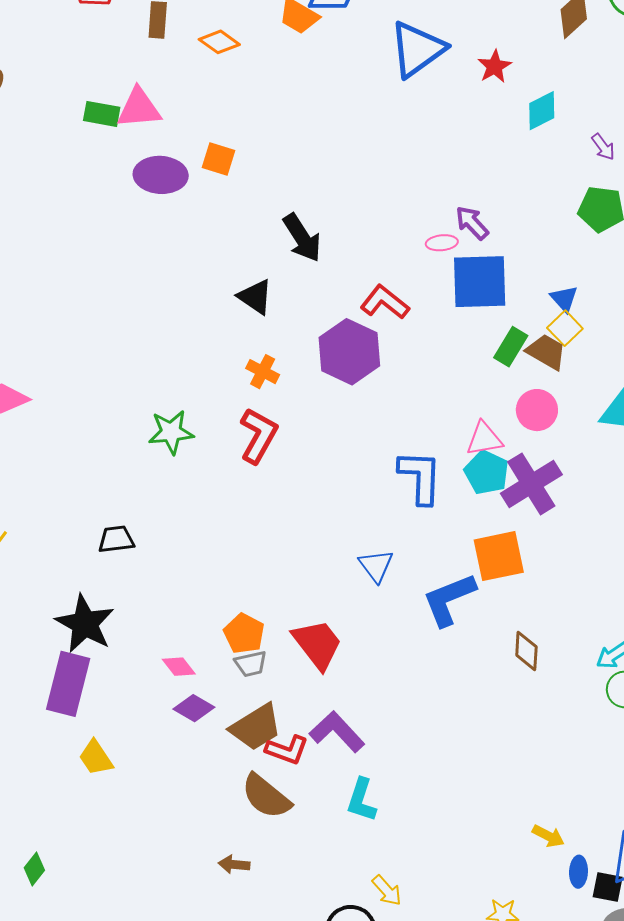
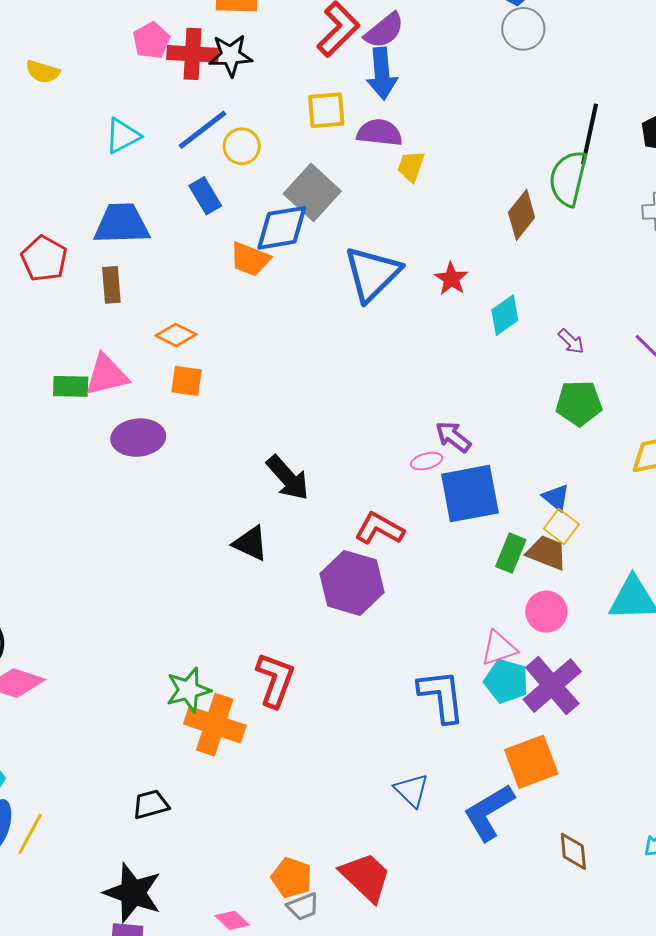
orange diamond: (219, 42) -> (176, 335), moved
orange square: (218, 159) -> (187, 381), moved
orange cross: (263, 372) -> (215, 725), moved, size x1.8

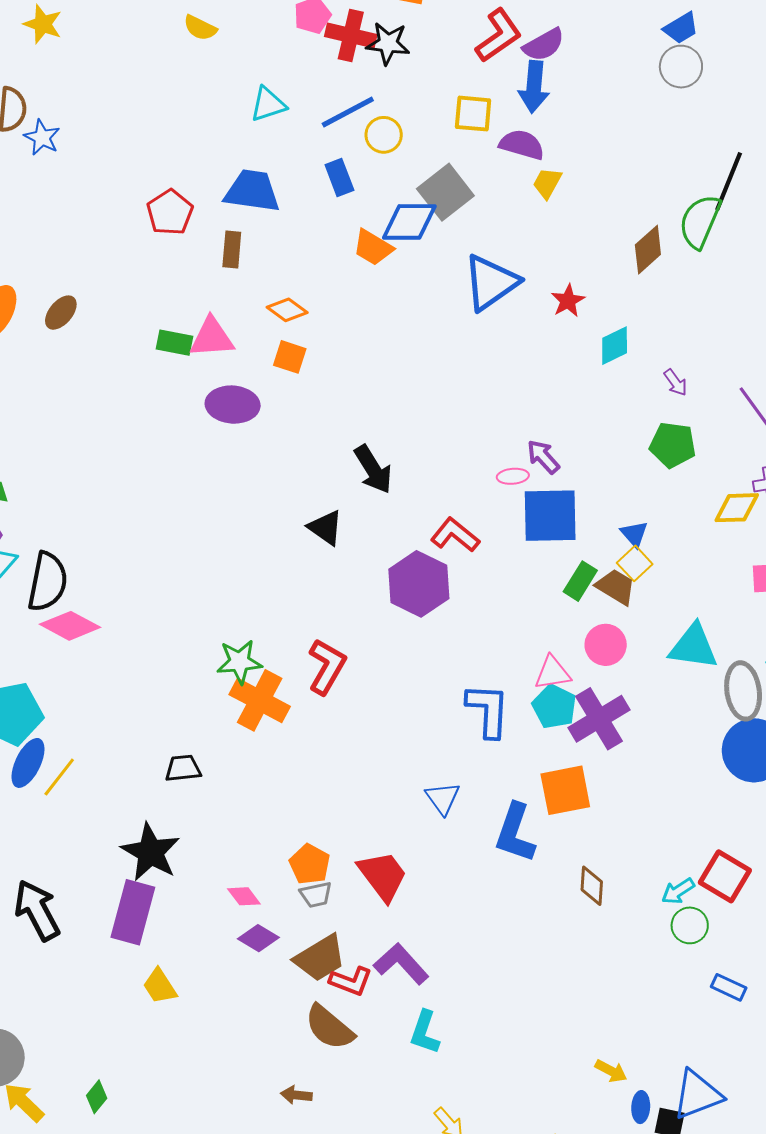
blue L-shape: (489, 812) -> (515, 833), turned -50

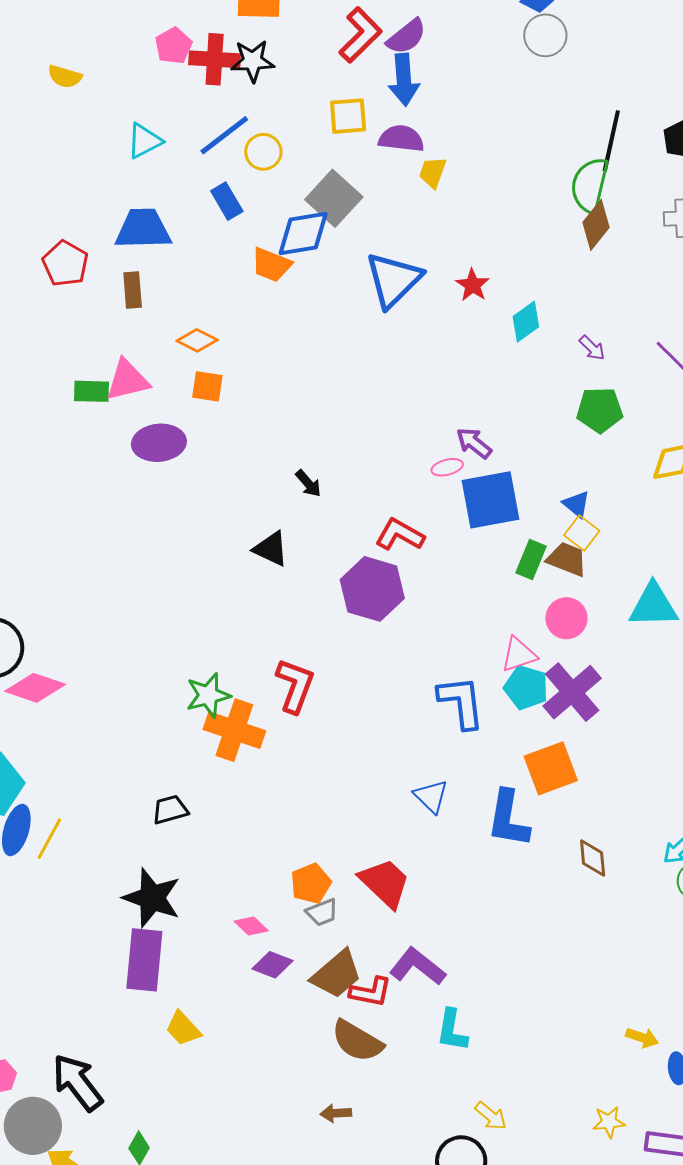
brown diamond: (648, 250) -> (596, 225), moved
black arrow: (373, 469) -> (308, 483), size x0.6
orange pentagon: (310, 864) -> (311, 883), turned 30
black arrow: (37, 910) -> (78, 1083), moved

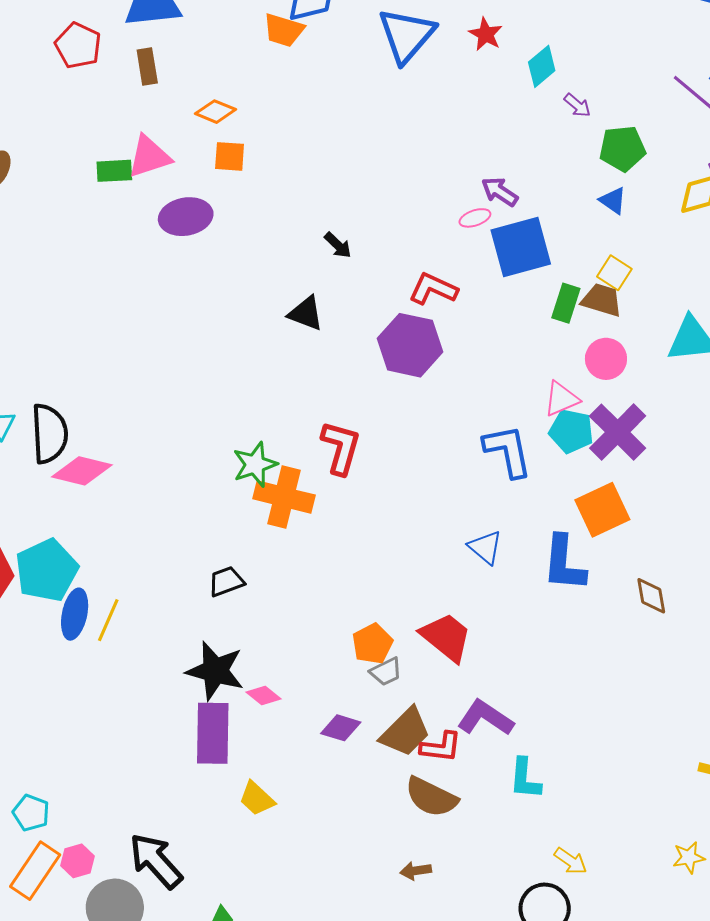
purple arrow: (592, 348) -> (577, 105), moved
blue triangle: (576, 504) -> (613, 201), moved
pink diamond: (251, 926) -> (264, 696), moved

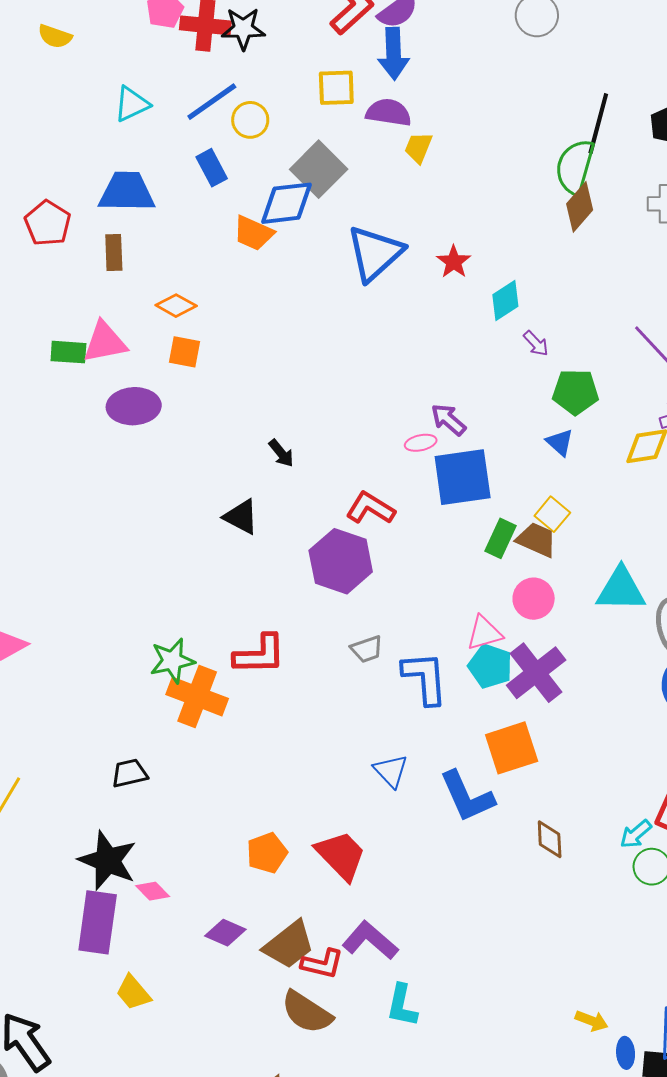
red L-shape: (341, 448) -> (260, 655), turned 66
blue L-shape: (564, 563) -> (467, 796), turned -36
gray trapezoid: (386, 672) -> (367, 649), moved

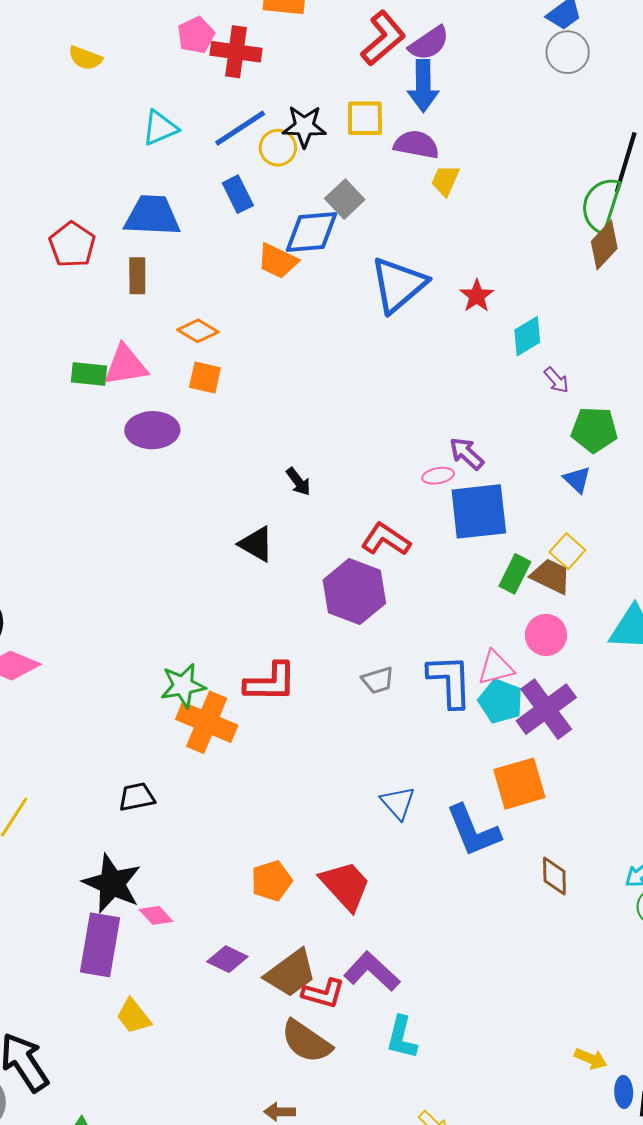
black star: (243, 29) -> (304, 126), moved
gray square: (319, 169) -> (345, 199), size x0.7
blue L-shape: (425, 678) -> (450, 681), moved

